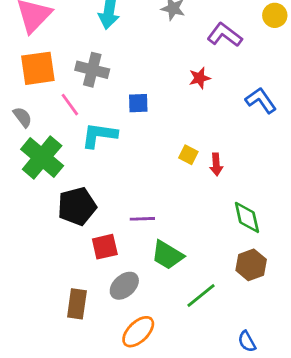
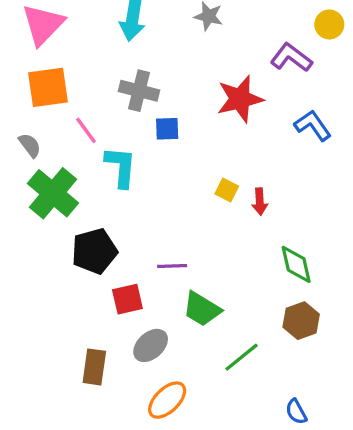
purple L-shape: (225, 35) -> (291, 58), moved
gray cross: (92, 70) -> (139, 91), moved
red star: (200, 78) -> (240, 99), size x1.8
cyan L-shape: (99, 135) -> (121, 167), turned 87

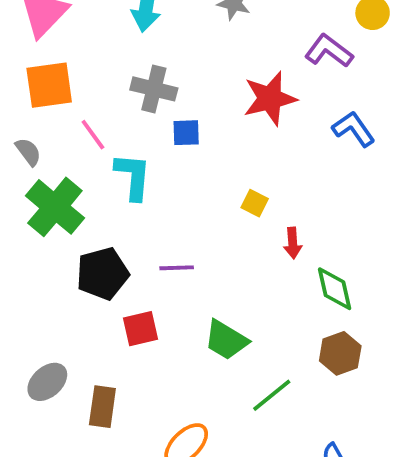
red arrow: (260, 202) -> (293, 243), moved
purple line: (172, 266) -> (177, 268), moved
gray ellipse: (151, 345) -> (47, 382), moved

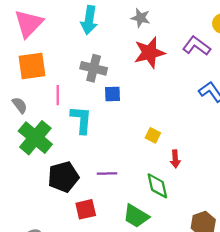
red star: (270, 98) -> (150, 53), moved
pink line: (93, 135) -> (58, 95), turned 36
green diamond: (335, 289) -> (157, 186), moved

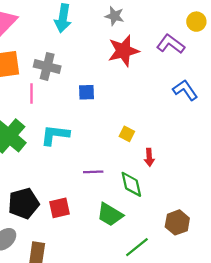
gray cross: (94, 68) -> (47, 66), moved
cyan L-shape: (81, 120) -> (55, 135), moved, turned -88
purple line: (107, 173) -> (93, 172), moved
black pentagon: (63, 177) -> (24, 203), moved

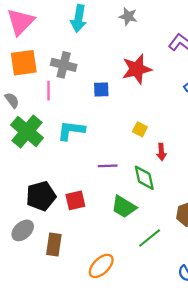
red star: (123, 51) -> (137, 69), moved

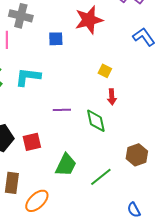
yellow square: (140, 129) -> (105, 71), moved
green trapezoid: (124, 207) -> (66, 165), moved, turned -95
orange ellipse: (101, 266) -> (37, 201), moved

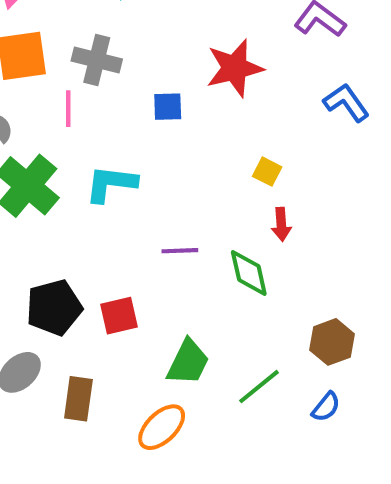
orange ellipse: (37, 201) -> (162, 427), moved
blue semicircle: (134, 210) -> (326, 407), moved, turned -112

